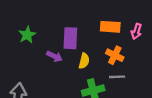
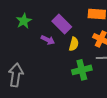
purple rectangle: (70, 38) -> (62, 24), turned -48

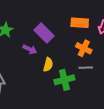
yellow semicircle: (74, 44) -> (48, 65), moved

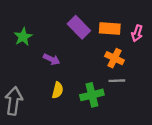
purple rectangle: (44, 33) -> (79, 27), moved
yellow semicircle: (48, 65) -> (58, 90), moved

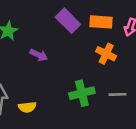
gray line: (117, 81) -> (118, 94), moved
yellow semicircle: (58, 90) -> (27, 107), moved, turned 70

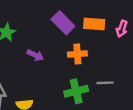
orange cross: (106, 54) -> (77, 54), moved, turned -30
gray line: (118, 94) -> (105, 83), moved

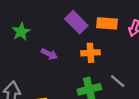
gray line: (105, 83) -> (118, 81), turned 42

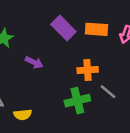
orange cross: (91, 53) -> (88, 70), moved

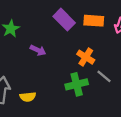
orange cross: (88, 70) -> (86, 57), turned 36

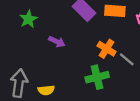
gray line: (104, 76) -> (127, 59), moved

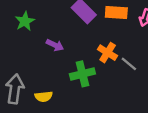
green cross: (97, 77) -> (82, 74), moved

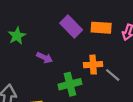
orange cross: (108, 53) -> (93, 65), turned -36

